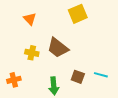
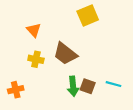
orange triangle: (30, 19) -> (34, 30), moved
green arrow: (54, 86) -> (73, 86), moved

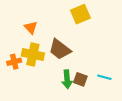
yellow cross: (36, 59) -> (33, 54), size x1.5
orange cross: (16, 90) -> (14, 62), moved

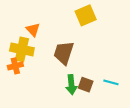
brown trapezoid: (60, 49) -> (64, 53), turned 70
yellow cross: (33, 54) -> (22, 49), moved

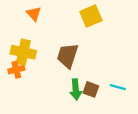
orange triangle: (33, 30) -> (34, 14), moved

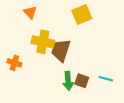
yellow cross: (23, 52) -> (43, 42), moved
orange cross: (16, 70) -> (14, 63), turned 32

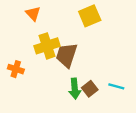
yellow cross: (43, 42) -> (47, 46), turned -30
brown square: (82, 81) -> (90, 89), turned 32

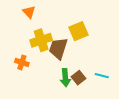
yellow square: (90, 16) -> (78, 31), moved
orange cross: (16, 69) -> (22, 62), moved

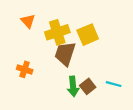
orange triangle: (29, 12) -> (28, 21), moved
yellow cross: (41, 40) -> (57, 32), moved

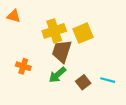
orange triangle: (28, 21) -> (14, 16), moved, turned -32
green arrow: (73, 86) -> (57, 75), moved, turned 54

